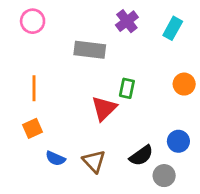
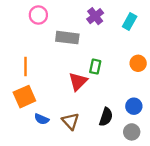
pink circle: (33, 21) -> (38, 15), moved
orange square: (33, 128) -> (24, 97), size x1.5
black semicircle: (141, 156) -> (106, 117), turned -36
gray circle: (164, 176) -> (132, 132), moved

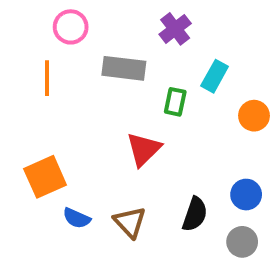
cyan rectangle: (130, 21) -> (215, 76), moved
orange line: (25, 67) -> (47, 78), moved
green rectangle: (95, 67) -> (175, 102), moved

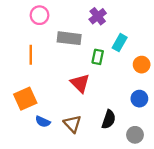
orange line: (47, 78) -> (31, 55), moved
red triangle: (144, 149) -> (80, 83), turned -30
blue circle: (246, 195) -> (139, 99), moved

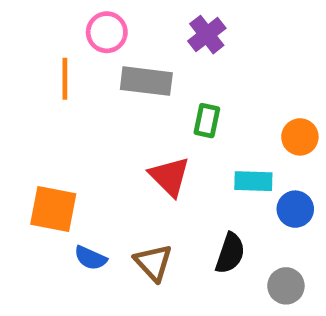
pink circle: (40, 15) -> (107, 32), moved
cyan rectangle: (120, 43) -> (253, 181), moved, turned 63
orange line: (31, 55) -> (65, 79), moved
orange square: (25, 99) -> (53, 209), turned 35

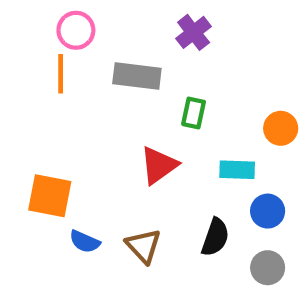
pink circle: (107, 32) -> (76, 30), moved
red triangle: (170, 177) -> (159, 165), turned 39
blue circle: (295, 209) -> (268, 211), moved

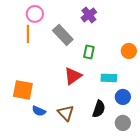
gray rectangle: (137, 76) -> (63, 35), turned 40
orange circle: (281, 128) -> (129, 51), moved

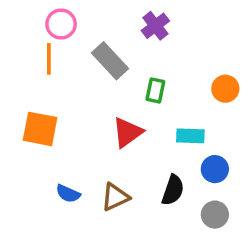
orange square: (23, 90) -> (40, 129), moved
brown triangle: (66, 113) -> (115, 197), turned 48

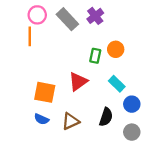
gray rectangle: (110, 61) -> (67, 19), moved
orange circle: (225, 89) -> (116, 49), moved
orange square: (40, 129) -> (45, 92), moved
cyan rectangle: (190, 136) -> (117, 84), turned 42

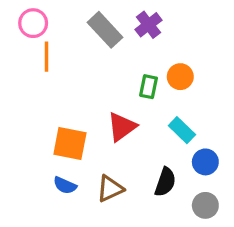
pink circle: (37, 15) -> (33, 23), moved

